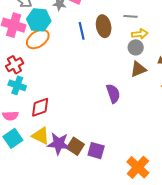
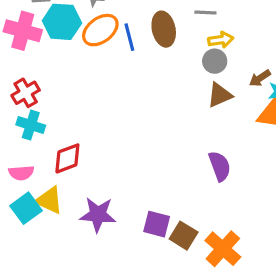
orange ellipse: (38, 39) -> (100, 30), moved
purple semicircle: (113, 94) -> (220, 166), moved
yellow triangle: (41, 136) -> (49, 200), moved
brown square: (75, 146) -> (184, 236), moved

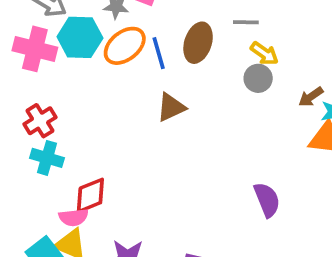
brown ellipse: (164, 29) -> (198, 43), turned 32
yellow arrow: (221, 40) -> (264, 53), turned 45
brown triangle: (220, 95) -> (171, 107), moved
pink semicircle: (21, 173) -> (73, 217), moved

